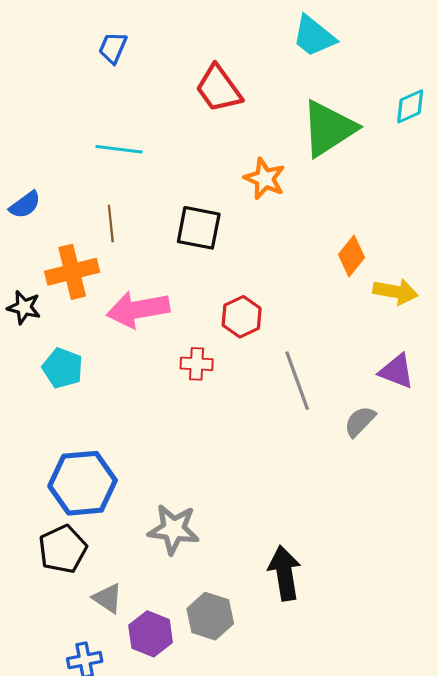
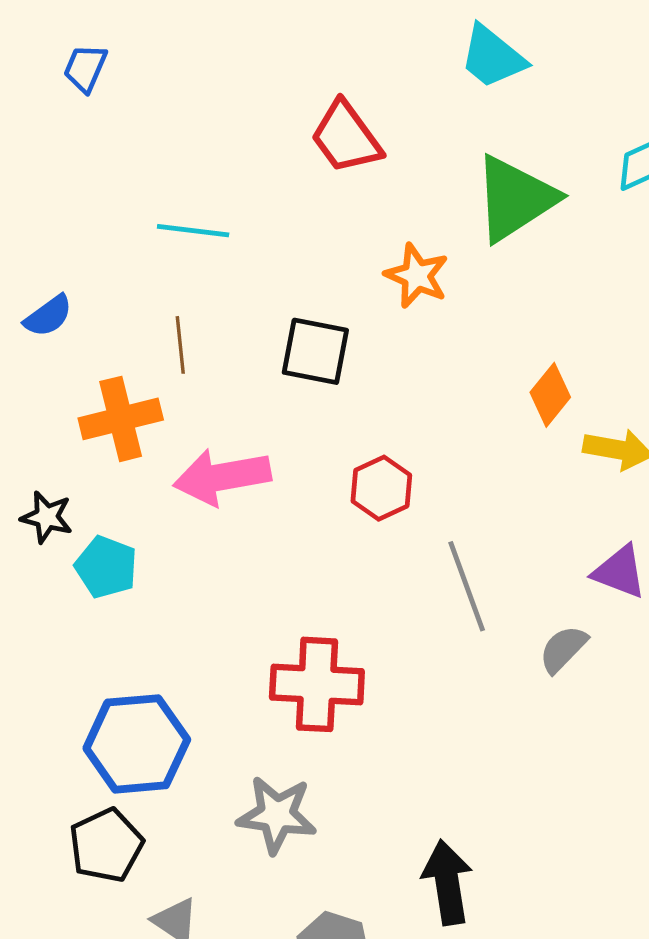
blue trapezoid: (113, 48) -> (85, 68), moved
black star: (24, 307) -> (47, 517), moved
red cross: (197, 364) -> (317, 684), moved, size x1.8

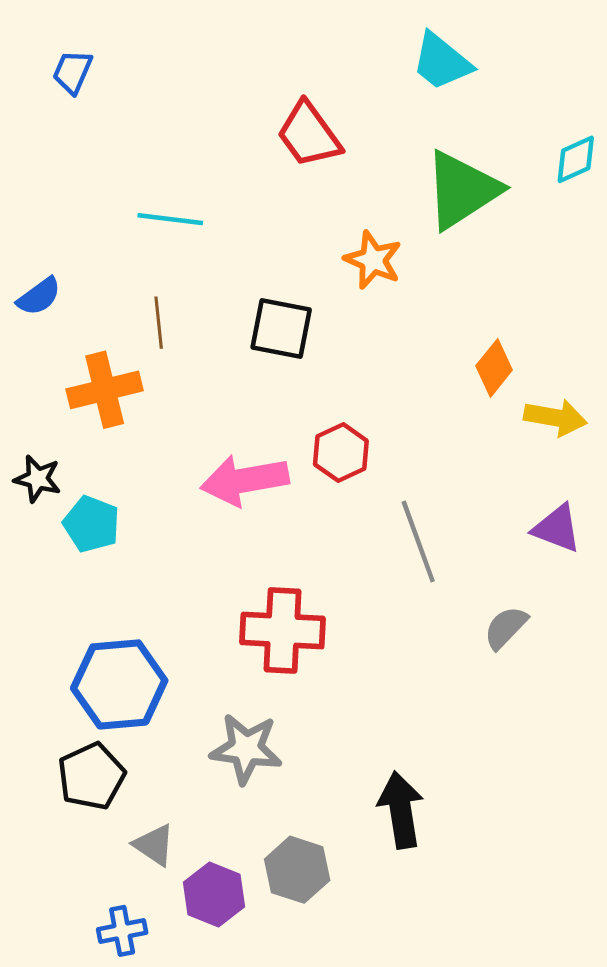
pink arrow: (222, 477) -> (245, 480), moved
gray semicircle: (563, 649) -> (506, 628), moved

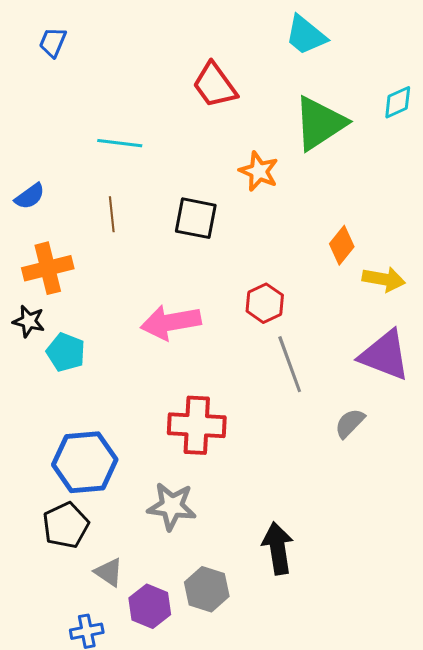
orange cross: (105, 390) -> (48, 268), moved
red hexagon: (341, 453) -> (265, 303), moved
purple triangle: (557, 528) -> (385, 355), size x1.5

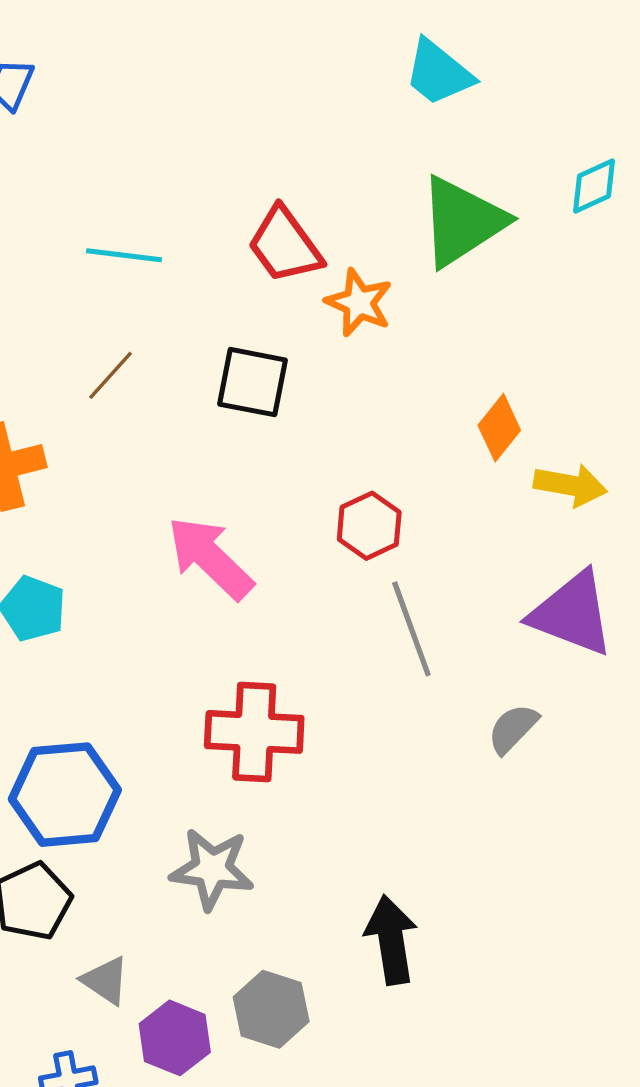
red trapezoid: (215, 85) -> (285, 245), moved
brown line: (112, 214) -> (111, 375), turned 48
pink arrow: (171, 322) -> (210, 558), turned 54

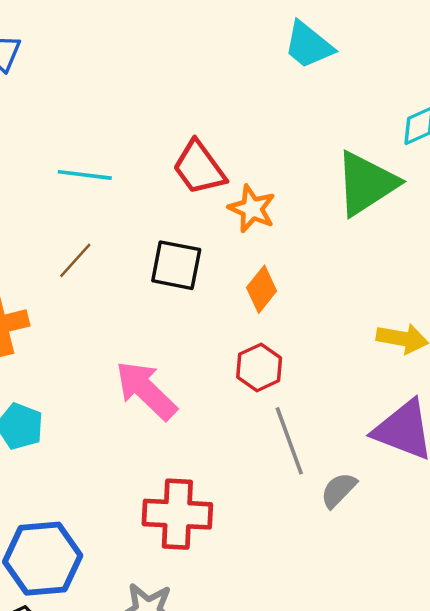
green triangle: (462, 221) -> (366, 183), moved
orange diamond: (499, 428) -> (262, 289), moved
gray semicircle: (513, 729) -> (339, 490), moved

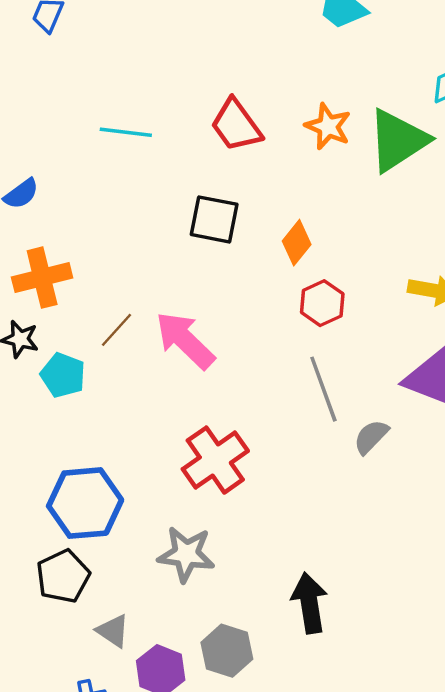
orange star: (252, 209) -> (328, 126), moved
brown line: (75, 260) -> (116, 330), moved
red hexagon: (259, 367) -> (322, 303), moved
red cross: (177, 514) -> (215, 460), turned -38

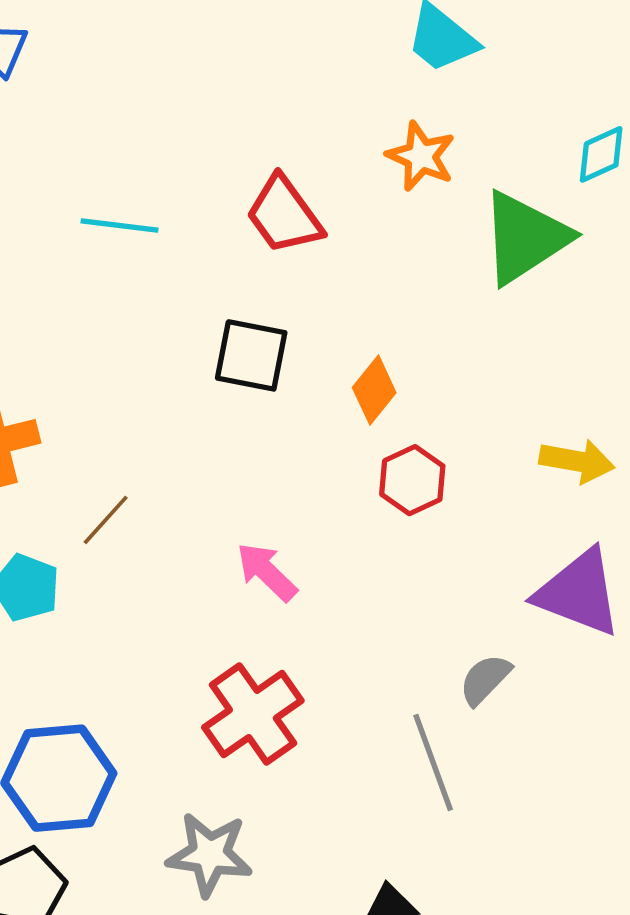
orange star: (328, 126) -> (421, 156), moved
pink arrow: (185, 340) -> (267, 572), moved, size x0.7
gray line: (323, 389) -> (433, 763), moved

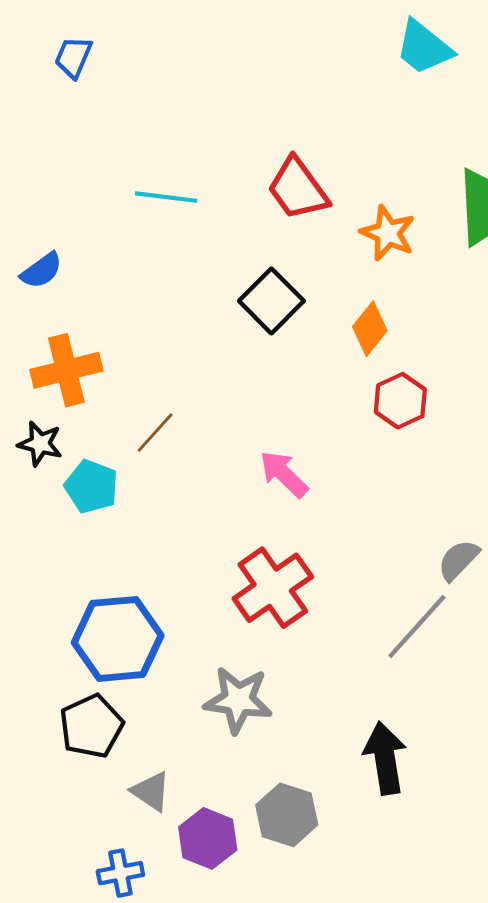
orange star: (421, 156) -> (388, 233), moved
black square: (251, 355) -> (271, 301), turned 34
gray line: (433, 763) -> (417, 626), turned 62

